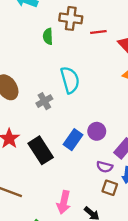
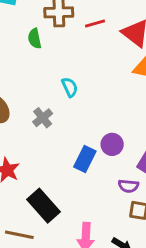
cyan semicircle: (70, 80) -> (70, 87), size x0.6
black rectangle: (41, 150) -> (44, 206), moved

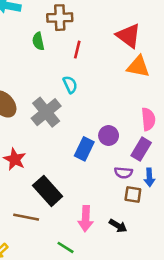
red line: (95, 23) -> (77, 50), moved, turned -60
gray cross: (43, 118) -> (46, 112), size x1.6

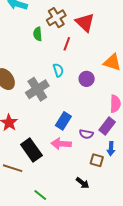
brown cross: (60, 18) -> (56, 18), turned -36
red triangle: (129, 36) -> (85, 22), moved
purple circle: (109, 135) -> (87, 79), moved
purple semicircle: (123, 173) -> (86, 134), moved
pink arrow: (86, 219) -> (61, 144), moved, turned 84

